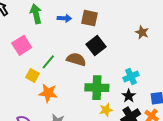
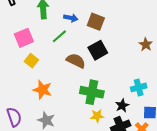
green line: (48, 62) -> (59, 36), moved
yellow square: (32, 75) -> (31, 61), moved
cyan cross: (131, 77) -> (139, 87), moved

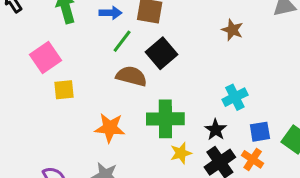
green line: (59, 36) -> (122, 41), moved
yellow square: (31, 61) -> (64, 90), turned -32
orange star: (42, 90) -> (110, 128), moved

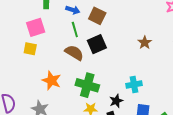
green line: (122, 41) -> (75, 29), turned -70
pink square: (46, 58) -> (36, 27), moved

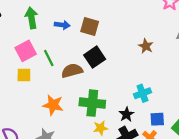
green line: (75, 29) -> (49, 58), moved
brown semicircle: (74, 53) -> (72, 71), turned -36

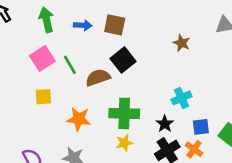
yellow square: (24, 75) -> (43, 97), moved
yellow star: (101, 128) -> (124, 143), moved

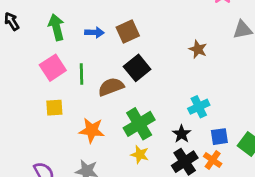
brown square: (115, 25) -> (128, 31), turned -35
green line: (70, 65) -> (82, 74), turned 30
green cross: (124, 113) -> (139, 124), turned -32
yellow star: (124, 143) -> (140, 155), turned 30

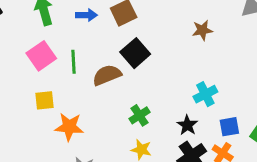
brown star: (198, 49) -> (202, 30), turned -30
green cross: (139, 124) -> (139, 115), size x0.6
orange star: (92, 130) -> (69, 127), moved

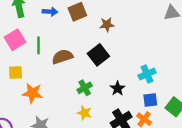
brown star: (202, 30) -> (107, 25), moved
black square: (135, 53) -> (98, 55), moved
cyan cross: (205, 94) -> (147, 74), moved
black star: (187, 125) -> (118, 88), moved

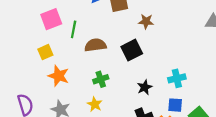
yellow square: (15, 73) -> (45, 52), turned -32
green cross: (85, 88) -> (101, 79), moved
yellow star: (84, 113) -> (95, 104), moved

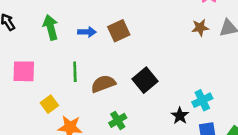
pink square: (51, 19) -> (24, 71), moved, turned 35
brown star: (146, 21) -> (200, 28), moved
black star: (145, 87) -> (180, 116), moved

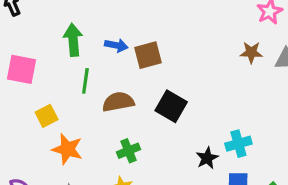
green arrow: (51, 27) -> (73, 40), moved
brown square: (119, 31) -> (148, 55), moved
blue arrow: (87, 32) -> (116, 45), moved
black square: (145, 80) -> (171, 106), turned -30

